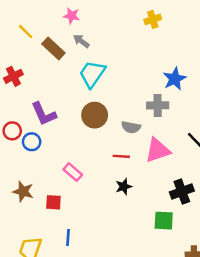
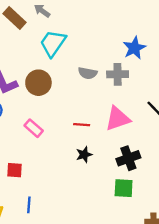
brown circle: (95, 115) -> (38, 83), moved
gray semicircle: (131, 127) -> (88, 73), moved
pink rectangle: (73, 172) -> (34, 128), moved
black cross: (182, 191) -> (128, 158), moved

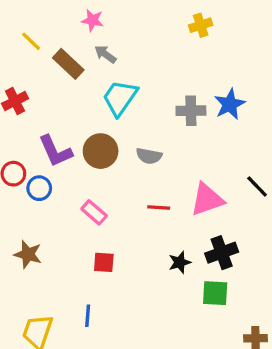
gray semicircle: (88, 73) -> (149, 156), moved
gray cross: (118, 74) -> (191, 111), moved
black star: (84, 155) -> (180, 262), moved
red square: (15, 170) -> (104, 262), moved

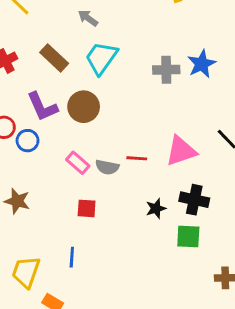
brown rectangle: (68, 64) -> (54, 58), moved
gray semicircle: (149, 156) -> (107, 167), moved
black cross: (222, 253) -> (194, 200), turned 32

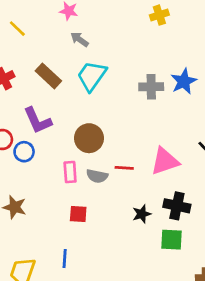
brown circle: (84, 107) -> (89, 138), moved
pink rectangle: (78, 163) -> (70, 172), turned 45

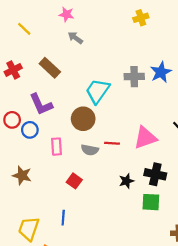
cyan trapezoid: (92, 76) -> (98, 91), moved
pink rectangle: (70, 172) -> (56, 147), moved
red square: (78, 214) -> (74, 181), turned 32

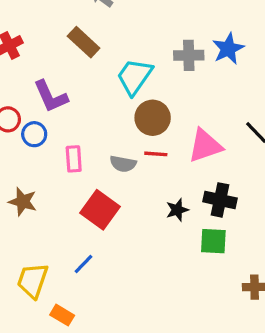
brown rectangle: (50, 68) -> (84, 42), moved
brown circle: (83, 119) -> (153, 118), moved
red square: (74, 181) -> (100, 210), size x1.6
blue line: (63, 218) -> (84, 264), turned 40

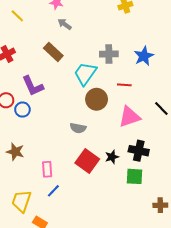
gray cross: (189, 55) -> (109, 54), moved
red line: (156, 154) -> (124, 85), moved
pink rectangle: (74, 159) -> (47, 169), moved
red square: (100, 210) -> (87, 161), moved

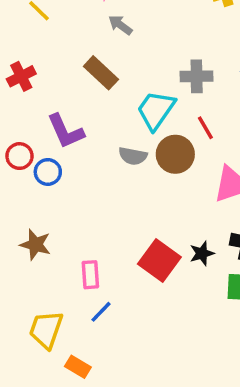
red line: (124, 85) -> (205, 128), moved, turned 56
gray semicircle: (78, 128) -> (133, 156), moved

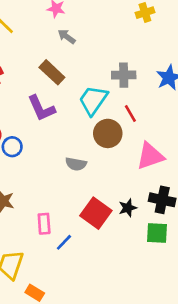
purple L-shape: (66, 131) -> (41, 108), moved
gray semicircle: (133, 156) -> (76, 164), moved
blue line: (101, 312) -> (64, 242), moved

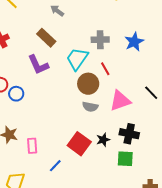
gray semicircle: (76, 164) -> (90, 107), moved
pink rectangle: (44, 224) -> (32, 146), moved

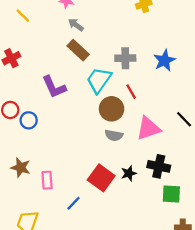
brown rectangle: (46, 38) -> (78, 50), moved
green square: (125, 159) -> (171, 194), moved

